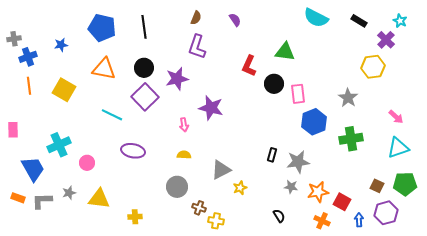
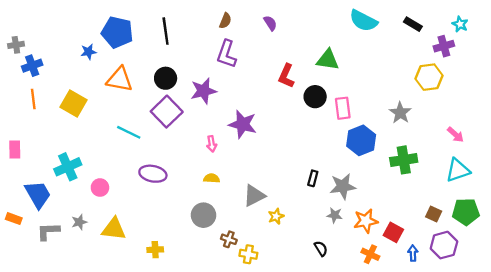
purple cross: (386, 40) -> (444, 46), turned 30
blue star: (61, 45) -> (88, 52), moved
orange rectangle: (18, 198) -> (14, 219), moved

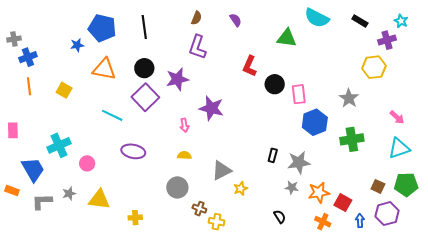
green triangle: (328, 60) -> (287, 38), moved
yellow square: (74, 104) -> (64, 90), size x0.7

